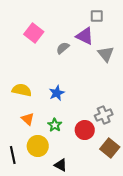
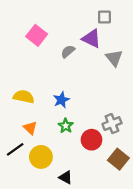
green star: (55, 125) -> (66, 126), moved
black line: (13, 155) -> (15, 149), moved, turned 66

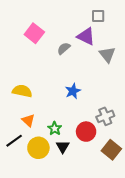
blue star: (61, 100) -> (73, 91), moved
green star: (66, 126) -> (55, 129), moved
black triangle: (66, 177) -> (63, 147), moved, turned 32

